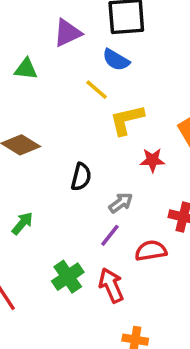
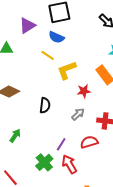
gray arrow: (121, 203) -> (78, 114), moved
purple line: (110, 235) -> (61, 144), moved

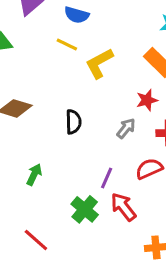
red star: (84, 91) -> (147, 100), moved

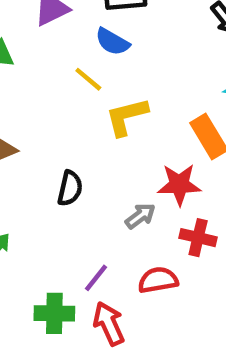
red star: (147, 100) -> (179, 184), size x1.4
green cross: (85, 209) -> (54, 313), turned 36

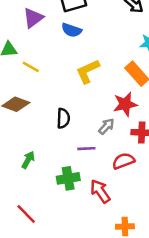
yellow line: (88, 79) -> (31, 67), moved
purple line: (96, 278) -> (86, 149), moved, turned 60
green cross: (54, 313) -> (68, 178), moved

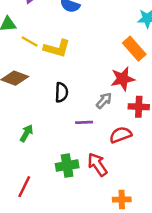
yellow L-shape: (88, 71) -> (57, 48), moved, turned -140
green cross: (68, 178) -> (67, 166), moved
red line: (26, 214) -> (24, 187), turned 70

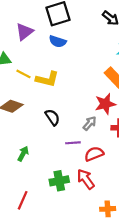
black semicircle: (61, 92) -> (52, 117), turned -35
red semicircle: (121, 135) -> (94, 154), moved

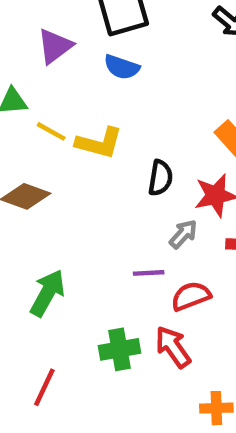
black semicircle: (52, 117) -> (160, 178), moved, turned 42
green arrow: (23, 154) -> (47, 293), size x1.5

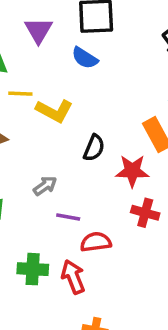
purple triangle: (55, 46) -> (38, 30), turned -36
yellow line: (51, 131) -> (20, 94), turned -40
gray arrow: (183, 234) -> (45, 186), moved

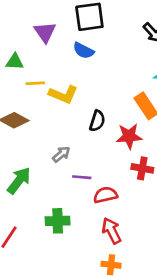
red arrow: (73, 277) -> (112, 231), moved

